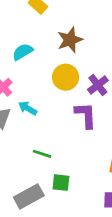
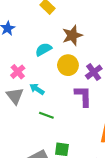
cyan semicircle: (23, 52) -> (44, 49), moved
green line: (42, 154) -> (46, 115), moved

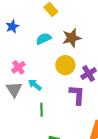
cyan semicircle: (44, 49) -> (44, 39), moved
green line: (46, 115) -> (41, 110), turned 64

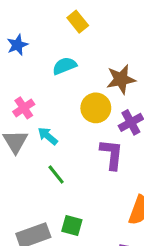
brown star: (72, 38) -> (121, 79), moved
green line: (41, 110) -> (56, 175), turned -40

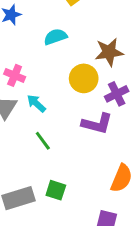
pink cross: (24, 108) -> (15, 75), turned -36
purple L-shape: (112, 154) -> (97, 124), turned 96

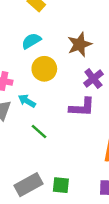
yellow circle: (84, 78) -> (44, 69), moved
green square: (56, 190) -> (61, 185), moved

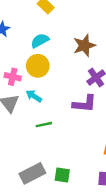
yellow circle: (44, 69) -> (38, 66), moved
green line: (39, 131) -> (44, 125), turned -56

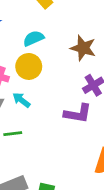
brown star: (84, 45) -> (83, 48), turned 30
green line: (44, 125) -> (13, 134), moved

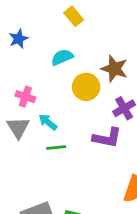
yellow circle: (29, 66) -> (86, 87), moved
green line: (13, 134) -> (56, 147), moved

